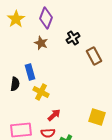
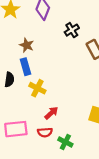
brown star: (41, 43) -> (27, 45), moved

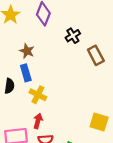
red arrow: (51, 113) -> (38, 121), moved, turned -32

